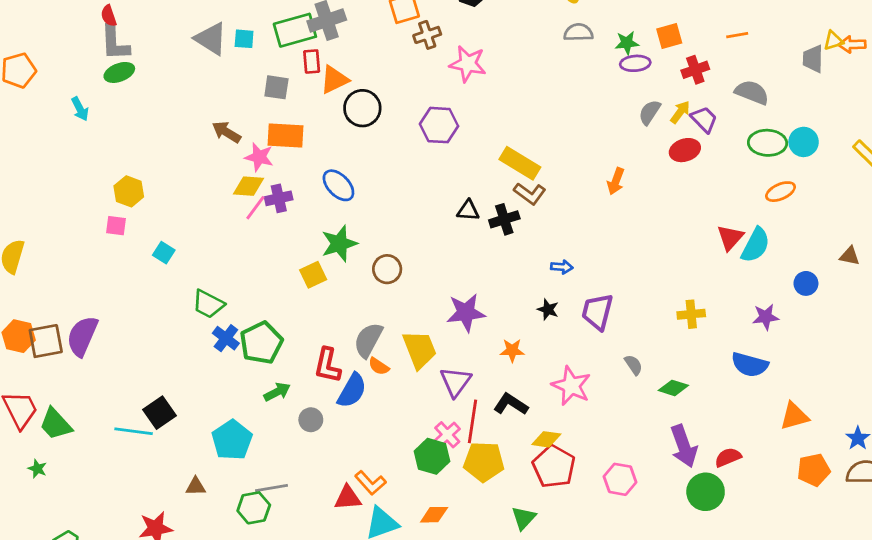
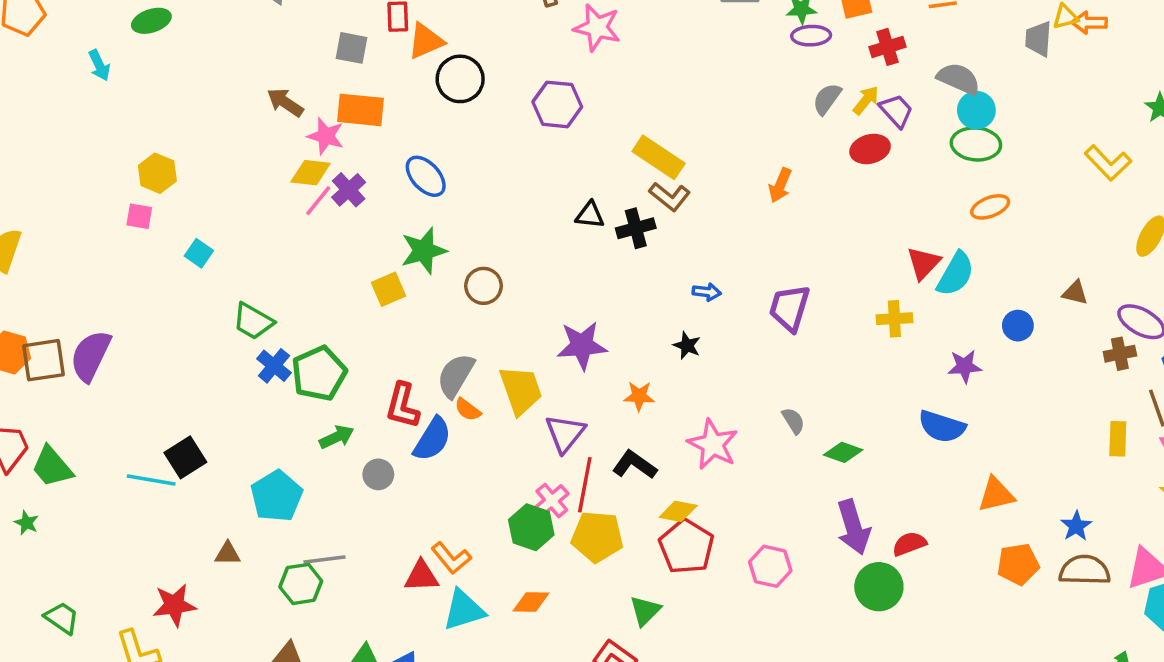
cyan circle: (804, 142) -> (976, 110), moved
purple cross: (279, 198) -> (349, 190), turned -32
purple trapezoid: (597, 312) -> (789, 308), moved
yellow cross: (691, 314) -> (894, 319), moved

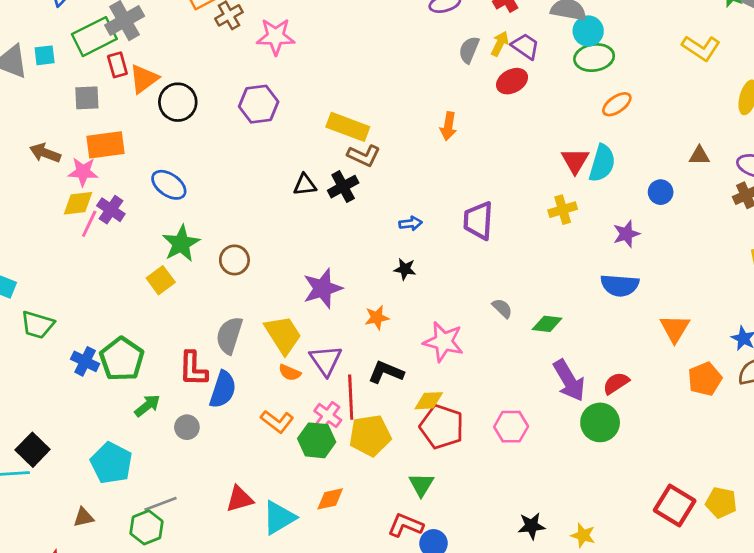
green trapezoid: (253, 321) -> (37, 325), moved
orange semicircle: (468, 410) -> (290, 373), moved
orange triangle: (996, 495) -> (675, 329), turned -32
orange L-shape: (451, 558) -> (277, 422), moved

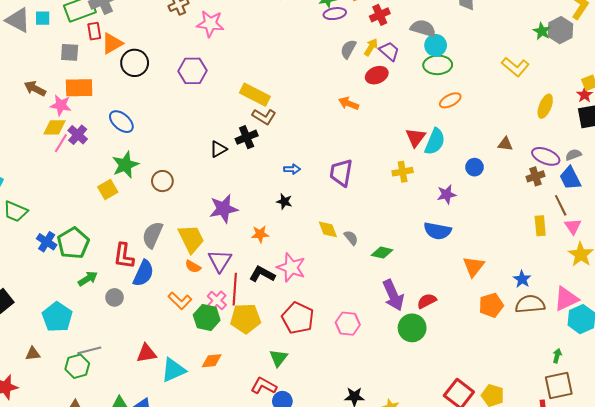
orange arrow: (448, 126) -> (349, 103), moved, turned 96
black triangle: (305, 185) -> (218, 149), moved, turned -30
pink star: (443, 342) -> (291, 267), moved
yellow diamond: (429, 401) -> (328, 229), moved, turned 65

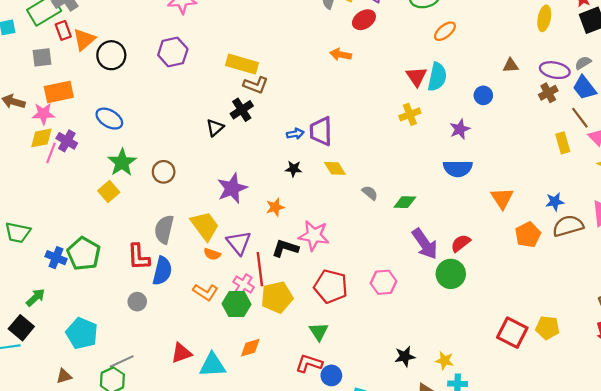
purple trapezoid: (341, 173) -> (321, 131), moved
yellow diamond: (328, 229) -> (335, 168), moved
green arrow: (88, 279) -> (36, 297), moved
blue star: (522, 279) -> (555, 202), turned -30
cyan triangle: (173, 370) -> (212, 365), turned 32

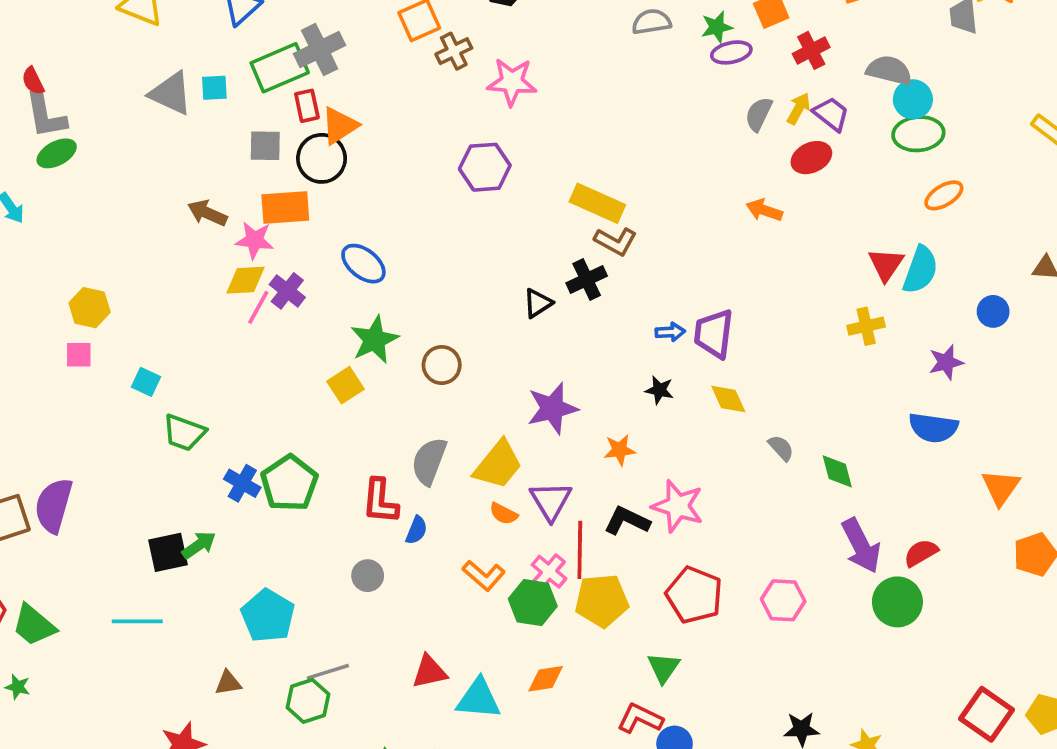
black circle: (111, 55) -> (322, 158), moved
green diamond: (405, 202) -> (837, 471), turned 65
yellow trapezoid: (205, 226) -> (498, 465), turned 68
blue semicircle: (162, 271) -> (417, 530), size x0.6
black square: (21, 328) -> (168, 552), moved, turned 30

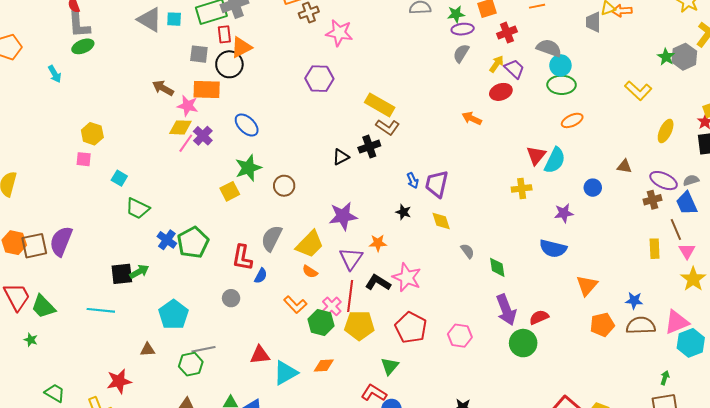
gray semicircle: (759, 114) -> (461, 53), moved
blue arrow: (670, 332) -> (413, 180), turned 63
purple triangle: (551, 501) -> (351, 259), moved
cyan triangle: (479, 699) -> (285, 373), turned -40

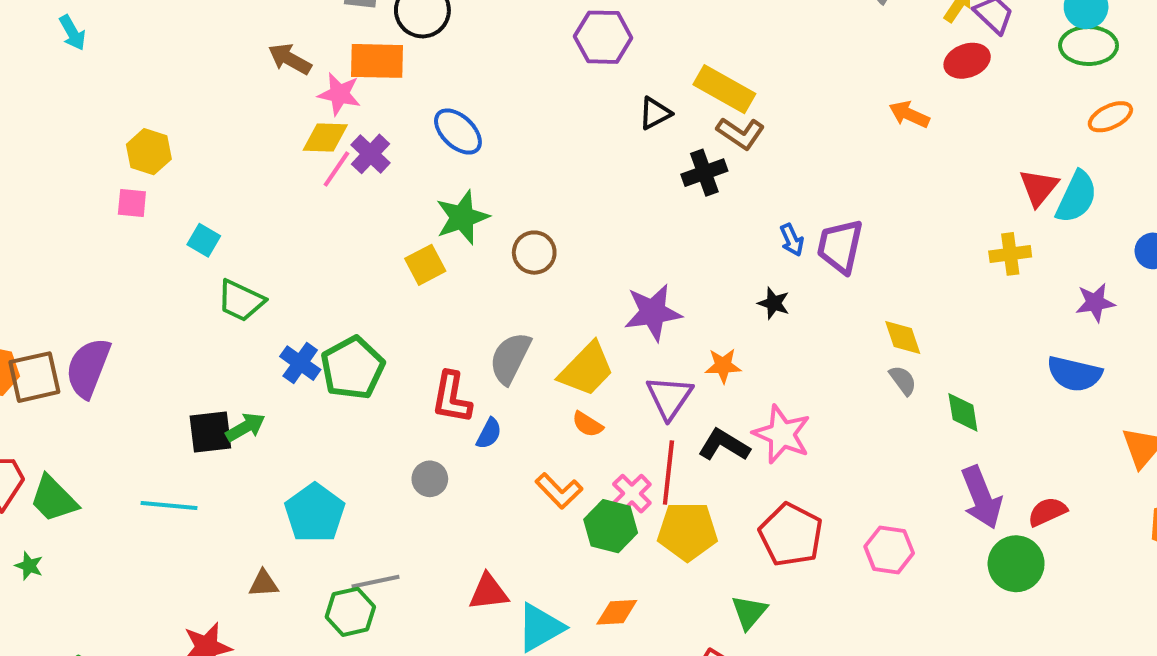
black triangle: (341, 157) -> (655, 113), moved
yellow diamond: (441, 221) -> (903, 338), moved

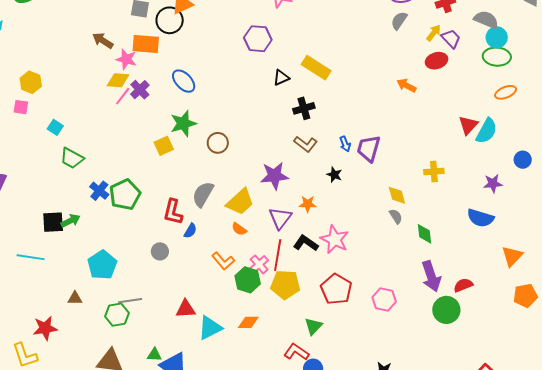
brown L-shape: (741, 133) -> (306, 144), moved
yellow cross: (1010, 254) -> (434, 172), moved

